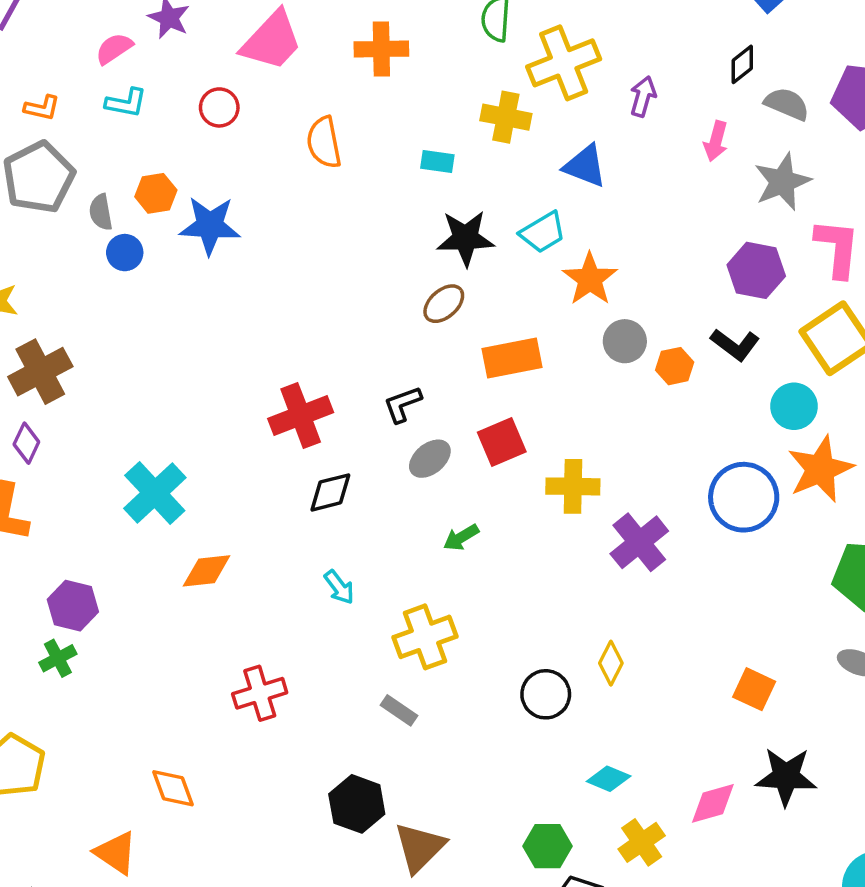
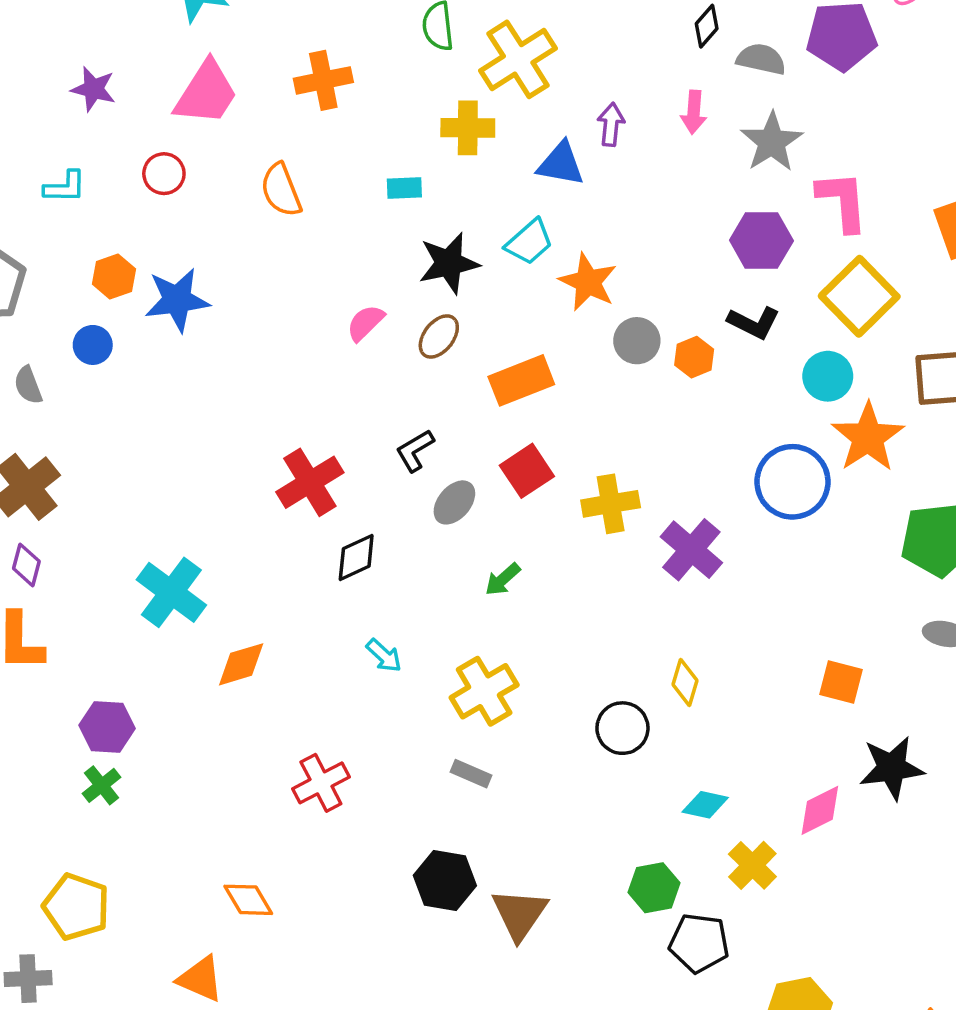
pink semicircle: (114, 49) -> (365, 323), moved
purple arrow: (643, 96) -> (611, 125), moved
gray semicircle: (101, 212) -> (28, 385), moved

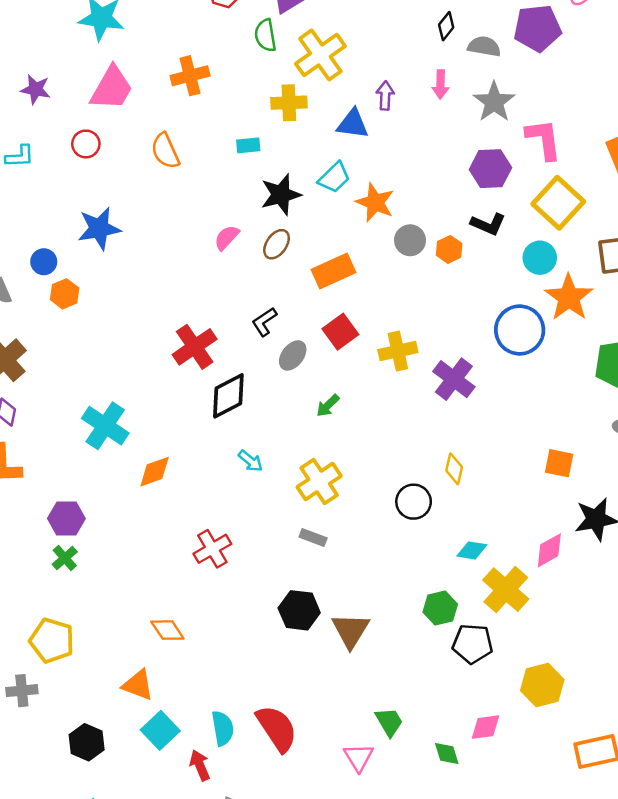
orange hexagon: (114, 276) -> (65, 294), moved
black diamond: (356, 557) -> (228, 396), size x1.4
yellow cross: (752, 865) -> (506, 590), size x1.4

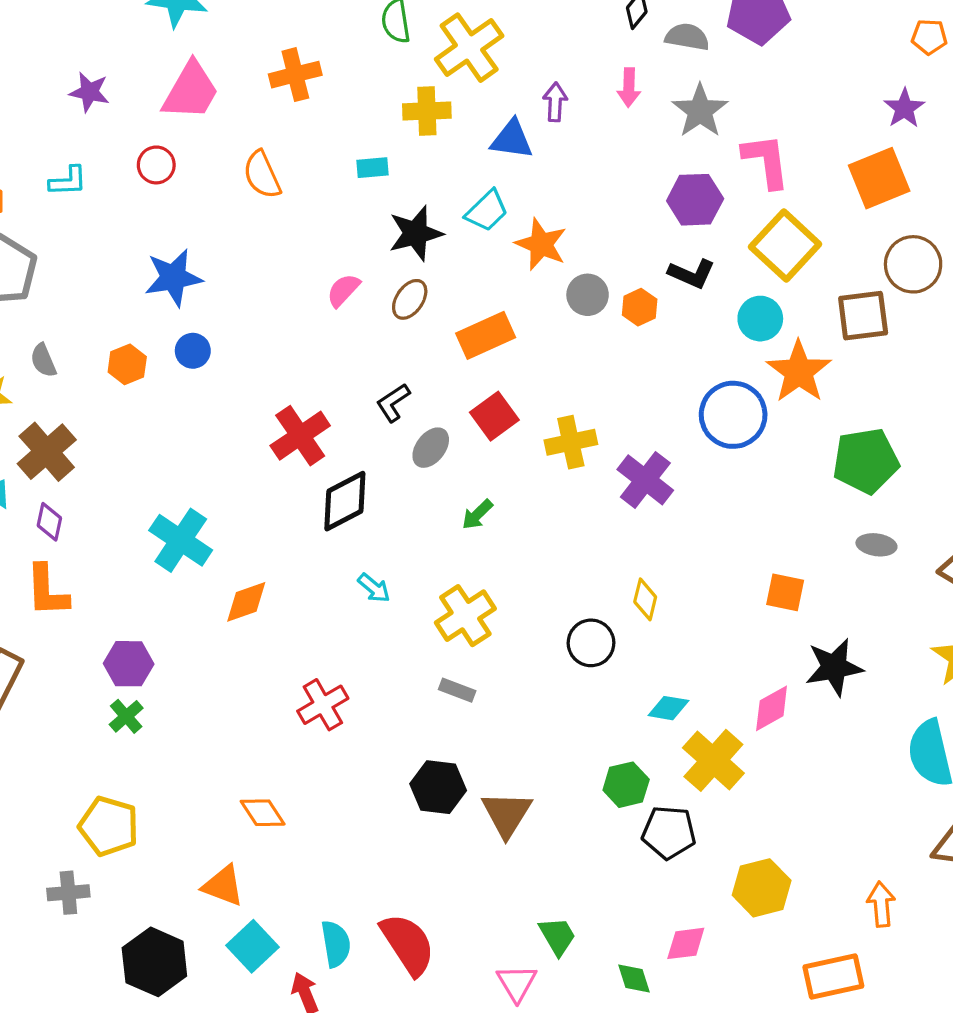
blue circle: (44, 262) -> (193, 351), moved
black hexagon: (87, 742) -> (154, 962), size x1.4

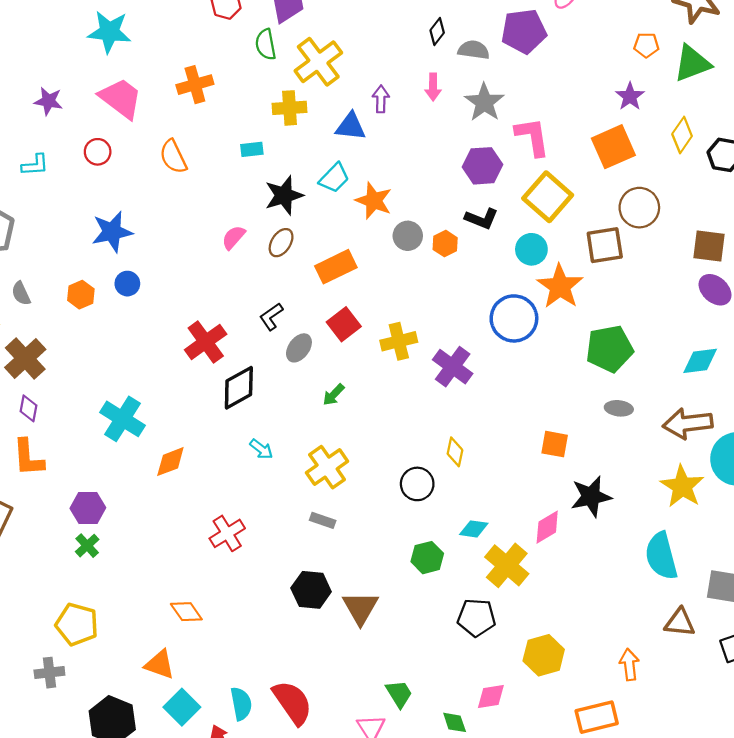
pink trapezoid: (191, 91) -> (121, 98), turned -81
green hexagon: (626, 785) -> (427, 558), moved

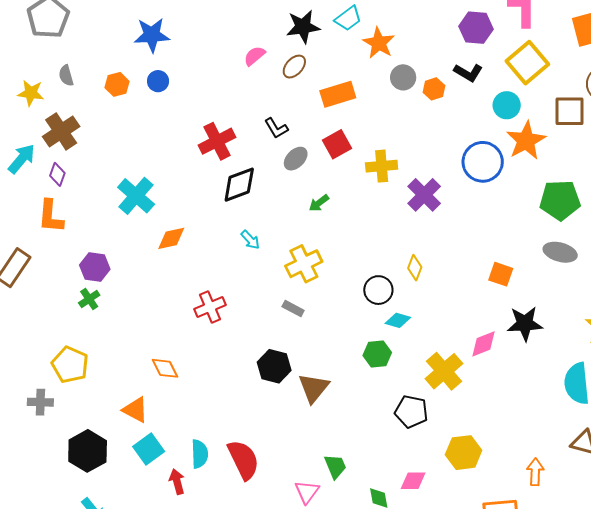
black L-shape: (271, 317) -> (276, 128), turned -95
gray ellipse: (619, 408) -> (560, 252), size x1.4
cyan diamond: (474, 529) -> (398, 320), moved

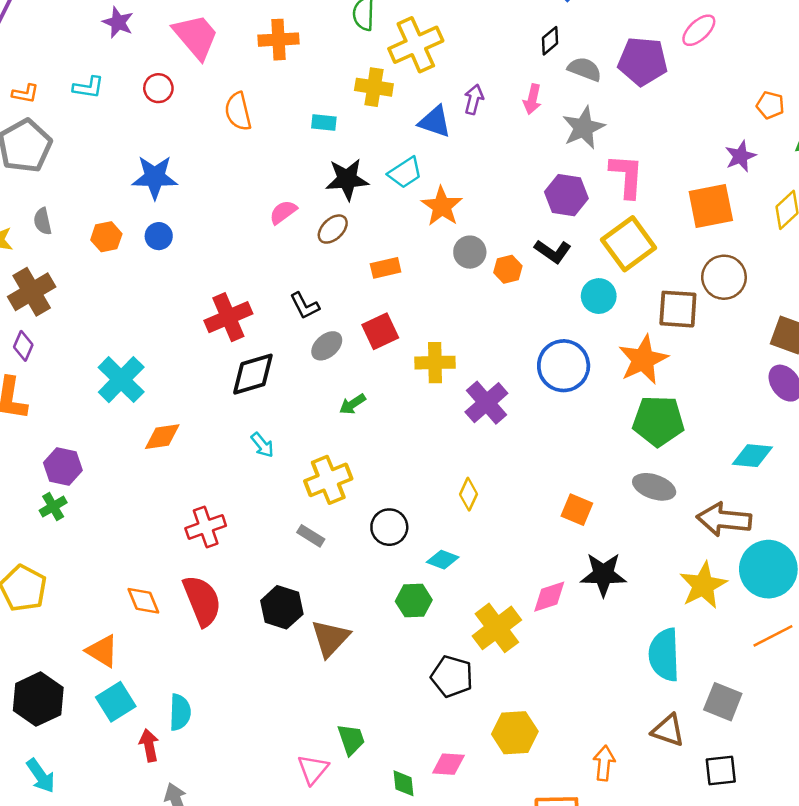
orange rectangle: (338, 94) -> (386, 268), size x0.7
orange star: (526, 141) -> (643, 360), moved
black circle: (378, 290) -> (389, 527), moved
red semicircle: (243, 460) -> (202, 601), moved

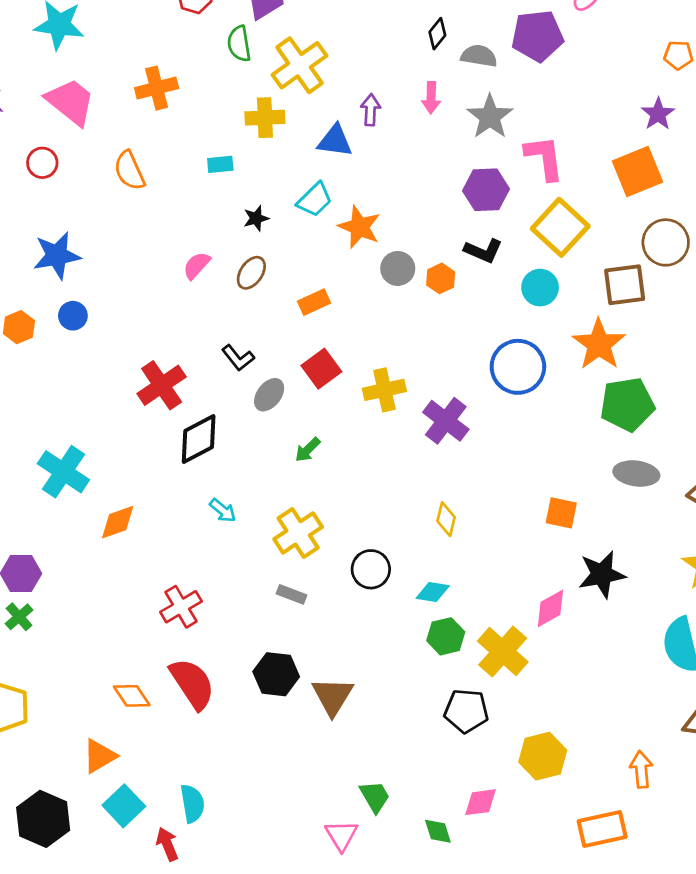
black star: (347, 179) -> (256, 218), size x0.6
green hexagon: (414, 601) -> (446, 636), moved
orange triangle: (102, 651) -> (99, 756), turned -51

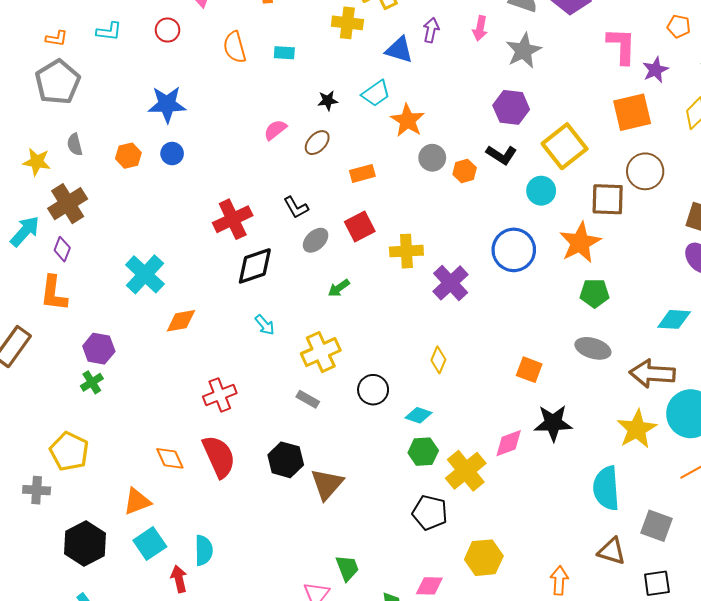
pink L-shape: (544, 158) -> (622, 46), moved
cyan rectangle: (220, 164) -> (284, 53), moved
green pentagon: (627, 404) -> (595, 293), size x0.7

